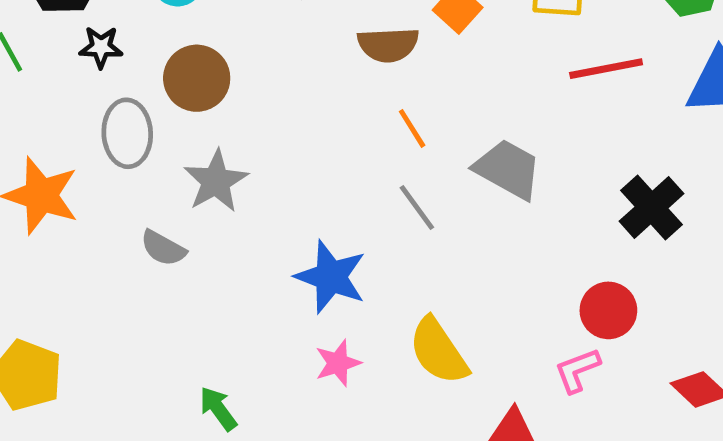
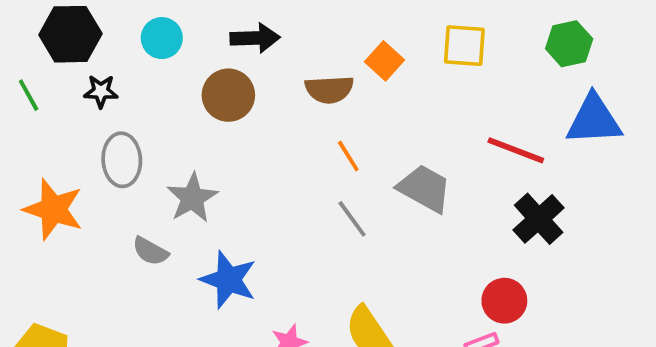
red line: (606, 69) -> (516, 150), moved, turned 32
brown circle: (197, 78) -> (228, 95), moved
blue star: (331, 277) -> (228, 280), moved

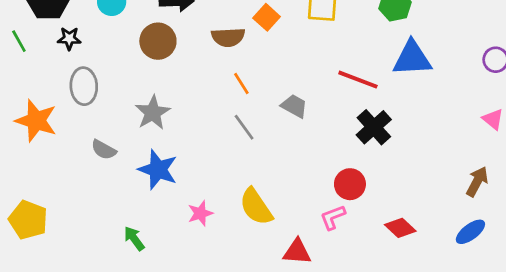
gray trapezoid: (424, 188) -> (294, 106), size x0.7
gray star: (192, 198) -> (153, 113), moved

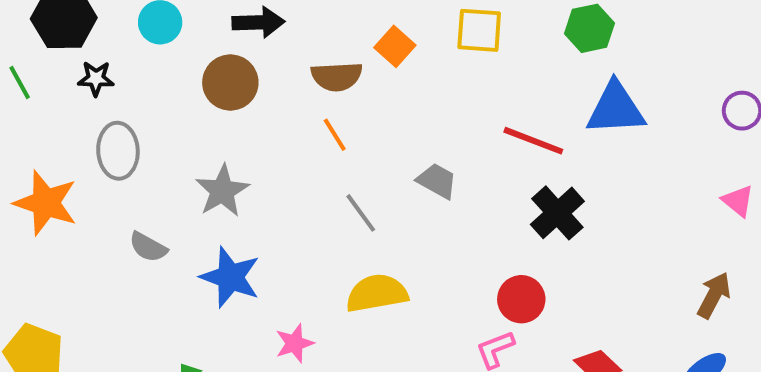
orange line: (241, 84) -> (335, 135), moved
yellow semicircle: (256, 207) -> (377, 293), moved, turned 114

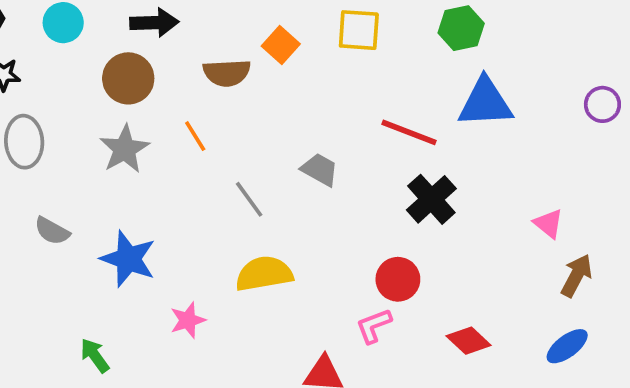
orange line: (335, 135) -> (195, 136), moved
gray star: (222, 191) -> (125, 149), moved
pink triangle: (738, 201) -> (549, 223), moved

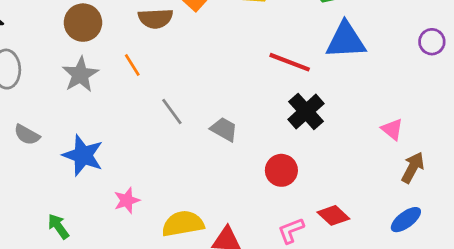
gray trapezoid: (320, 170) -> (224, 129), moved
yellow semicircle: (264, 274) -> (183, 224), moved
pink L-shape: (374, 326) -> (291, 231), moved

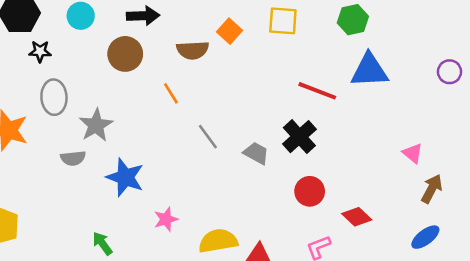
gray star: (80, 75) -> (96, 125), moved
black cross: (306, 111) -> (299, 137), moved
gray semicircle: (27, 135) -> (73, 158), turned -35
red diamond: (333, 215) -> (357, 217), moved

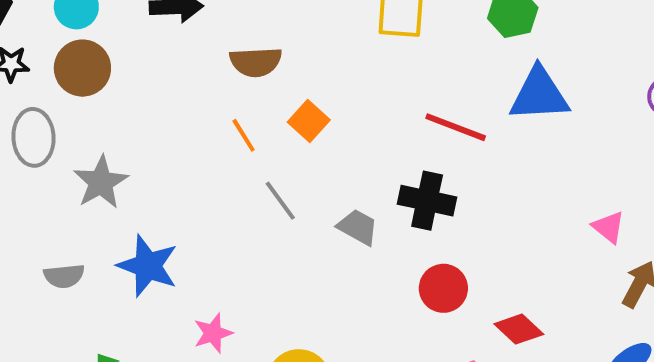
orange square: (229, 31) -> (309, 121), moved
brown circle: (125, 54) -> (82, 68), moved
orange line: (171, 93) -> (244, 135), moved
black cross: (299, 137) -> (427, 201), turned -36
gray semicircle: (73, 158) -> (64, 276), moved

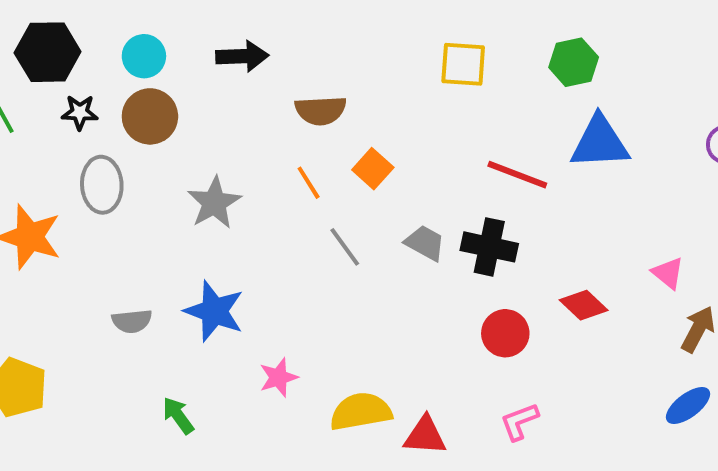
gray star: (101, 182) -> (214, 203), moved
gray trapezoid: (358, 227) -> (425, 243), moved
red diamond: (519, 329) -> (584, 305), moved

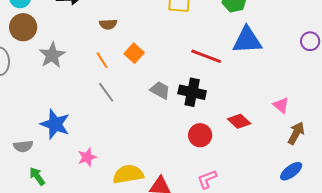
brown semicircle: (321, 110) -> (108, 24), size x0.7
gray star: (214, 203) -> (52, 55), moved
gray line: (345, 247) -> (106, 92), moved
gray semicircle: (132, 321) -> (23, 146), moved

